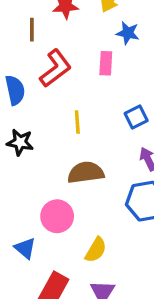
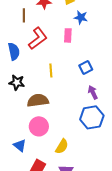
brown semicircle: (86, 173) -> (38, 100), moved

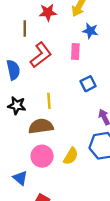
blue square: (86, 67) -> (88, 84), moved
yellow line: (51, 70) -> (49, 101), moved
yellow semicircle: (62, 146) -> (71, 156), moved

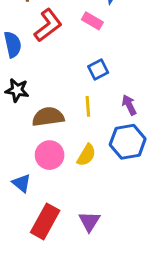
pink rectangle: (75, 51) -> (92, 21), turned -63
blue square: (88, 84) -> (98, 70), moved
yellow line: (49, 101) -> (88, 106), moved

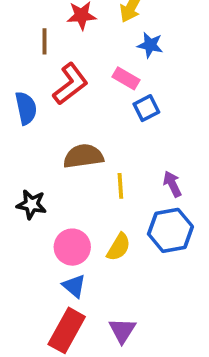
blue square: (98, 70) -> (146, 108), moved
black star: (17, 90) -> (31, 204), moved
brown semicircle: (48, 117) -> (83, 156), moved
blue triangle: (22, 183) -> (74, 286), moved

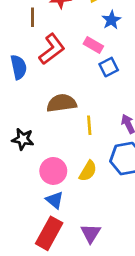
blue star: (150, 45) -> (111, 20), turned 30

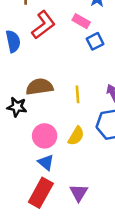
brown semicircle: (62, 103) -> (40, 87), moved

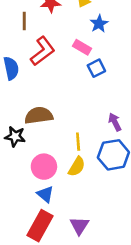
yellow line: (77, 94) -> (78, 142), moved

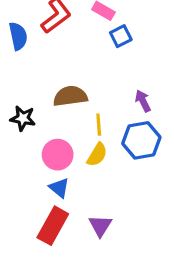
brown semicircle: (39, 115) -> (70, 96), moved

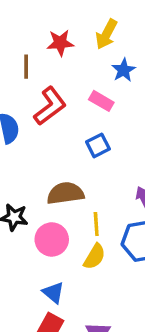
blue square: (121, 36) -> (98, 145), moved
pink circle: (58, 155) -> (52, 239), moved

